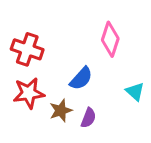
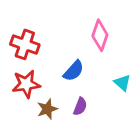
brown star: (61, 111) -> (47, 109), moved

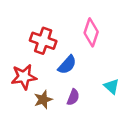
red cross: (25, 44) -> (43, 41), moved
cyan triangle: (122, 83) -> (112, 86), moved

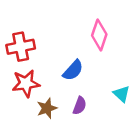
red cross: (43, 41) -> (21, 47), moved, turned -30

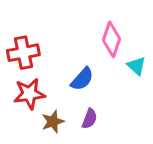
cyan triangle: (122, 94) -> (136, 66), moved

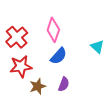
pink diamond: (112, 39) -> (53, 30), moved
red cross: (23, 53) -> (17, 37), turned -30

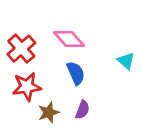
pink diamond: (53, 30) -> (69, 39), turned -60
blue semicircle: (59, 56) -> (76, 73), turned -66

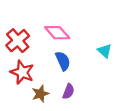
red star: (27, 87) -> (22, 72), turned 30

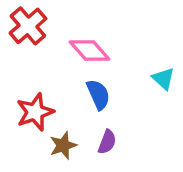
red cross: (18, 41) -> (28, 26), moved
red star: (22, 72) -> (35, 112), turned 30

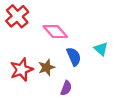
blue semicircle: (98, 94) -> (74, 57), moved
brown star: (63, 145) -> (47, 67), moved

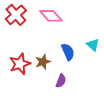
pink diamond: (55, 32) -> (51, 16), moved

